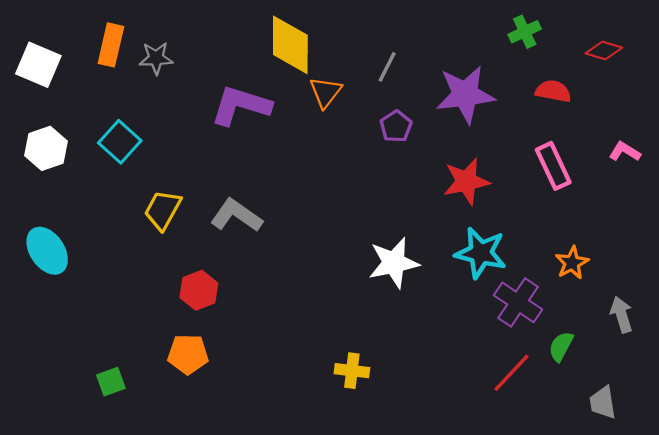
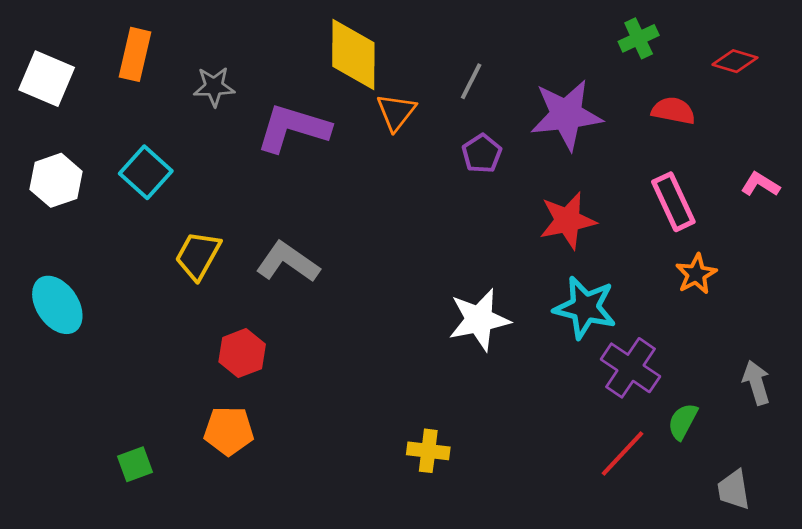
gray star: (156, 58) -> (214, 87), moved
orange star: (572, 263) -> (696, 274), moved

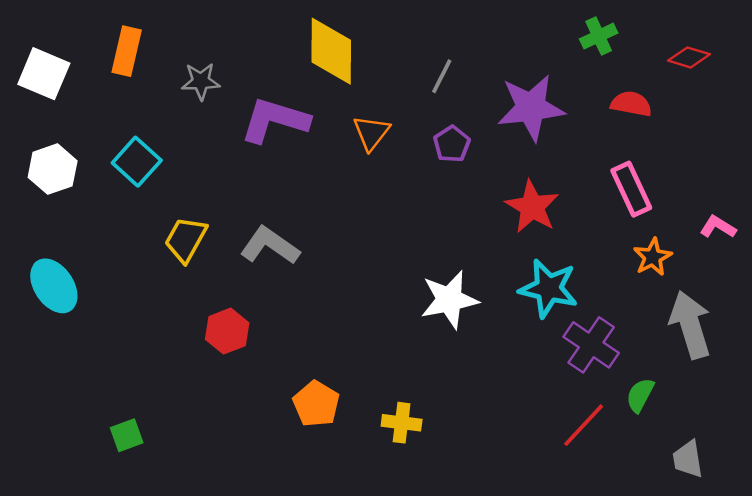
orange triangle: (396, 112) -> (371, 133), moved
pink L-shape: (760, 184) -> (718, 227), moved
red star: (568, 221) -> (532, 207), turned -30
gray arrow: (756, 383) -> (690, 325), moved, size x1.6
orange pentagon: (229, 431) -> (316, 404), moved, turned 30

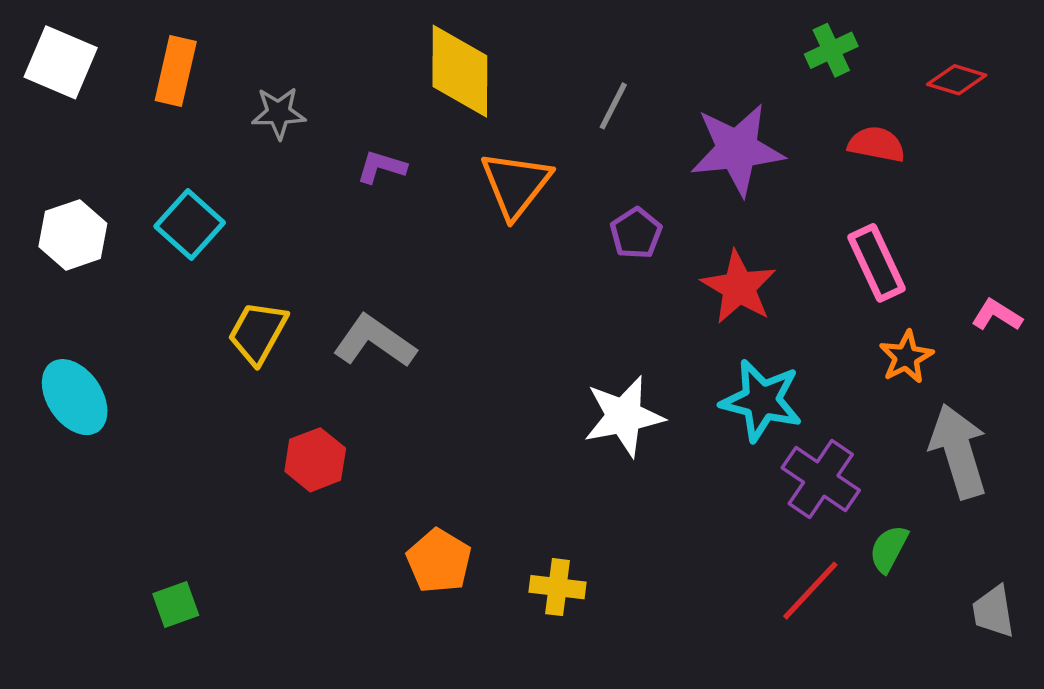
white square: (44, 74) -> (61, 62), moved
purple L-shape: (275, 120) -> (381, 167), size x0.5
orange triangle: (371, 133) -> (516, 184), size x1.4
purple pentagon: (452, 144) -> (636, 233), moved
gray trapezoid: (688, 459) -> (993, 612), moved

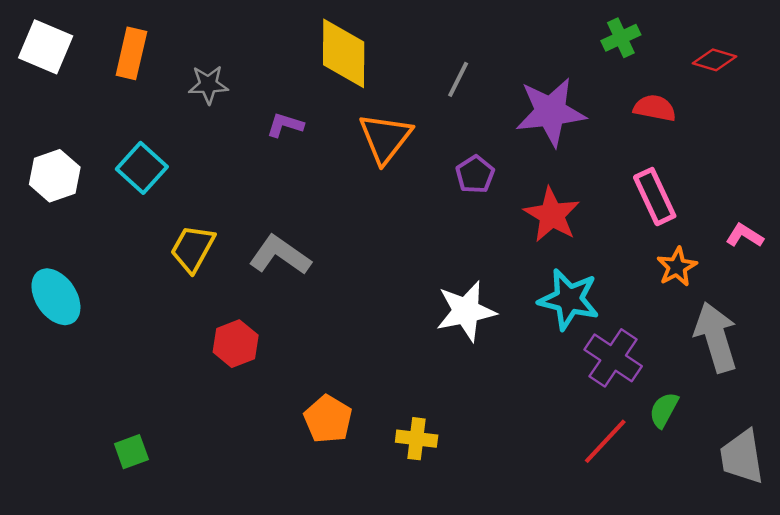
gray trapezoid: (993, 612) -> (742, 457), size x1.4

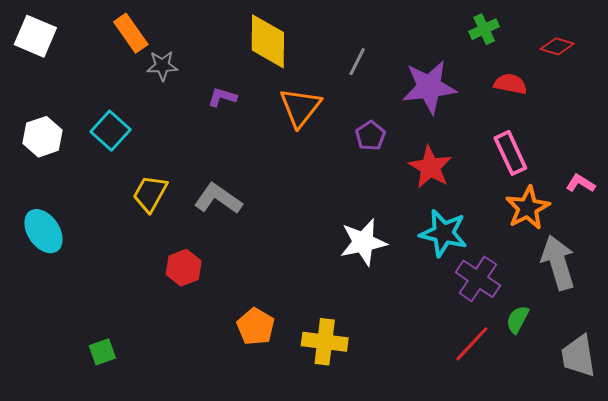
orange rectangle: (131, 53) -> (131, 33), moved, turned -48
orange star: (677, 267) -> (528, 208), size x1.4
yellow cross: (417, 439) -> (325, 342), size x1.4

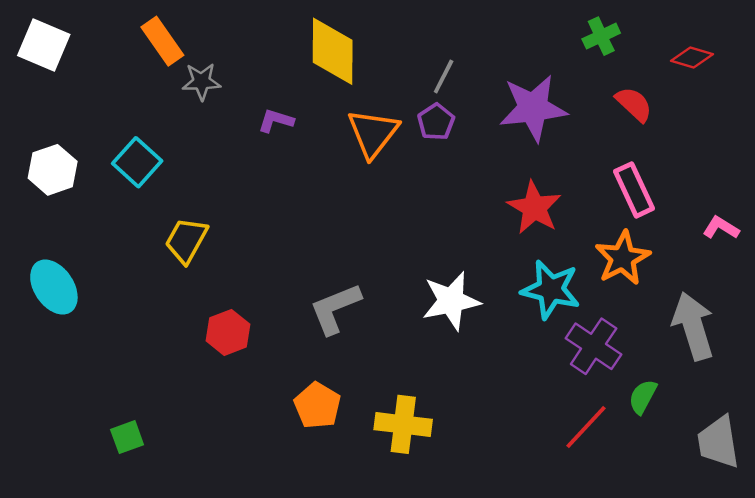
red semicircle: (510, 84) -> (634, 104), turned 32
purple pentagon: (370, 136) -> (436, 122), moved
gray L-shape: (218, 199) -> (335, 308), moved, turned -57
orange star: (528, 208) -> (623, 258), moved

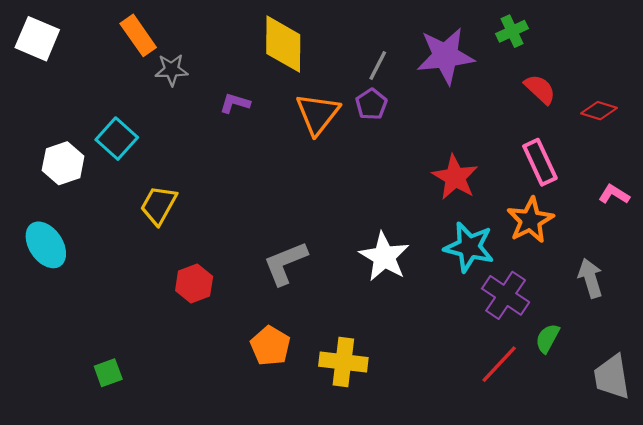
red diamond: (692, 58) -> (599, 111), moved
purple star: (533, 108) -> (445, 56), moved
white hexagon: (53, 170) -> (63, 163), moved
white star: (451, 301) -> (384, 257), turned -30
gray arrow: (693, 326) -> (590, 278), size x0.7

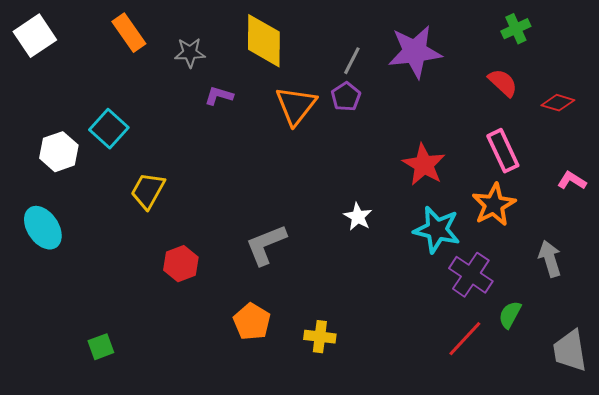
green cross: (512, 31) -> (516, 29), moved
white square: (37, 39) -> (35, 36), turned 33
gray star: (172, 70) -> (190, 53), moved
white star: (384, 257) -> (358, 217), moved, size x0.6
yellow cross: (343, 362) -> (320, 337), size x0.7

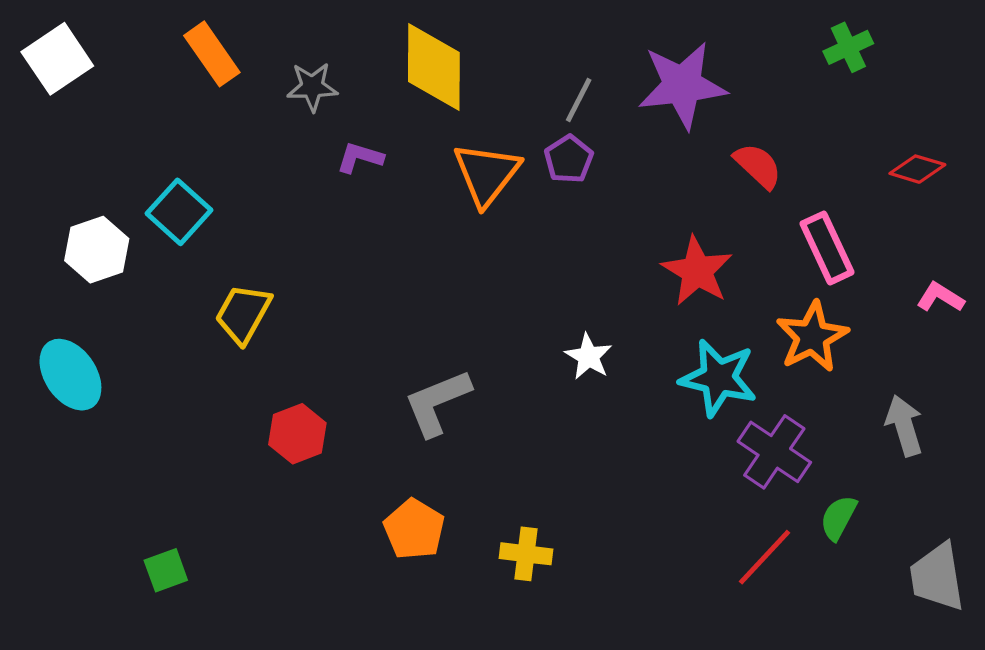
red semicircle: (503, 83) -> (758, 166), moved

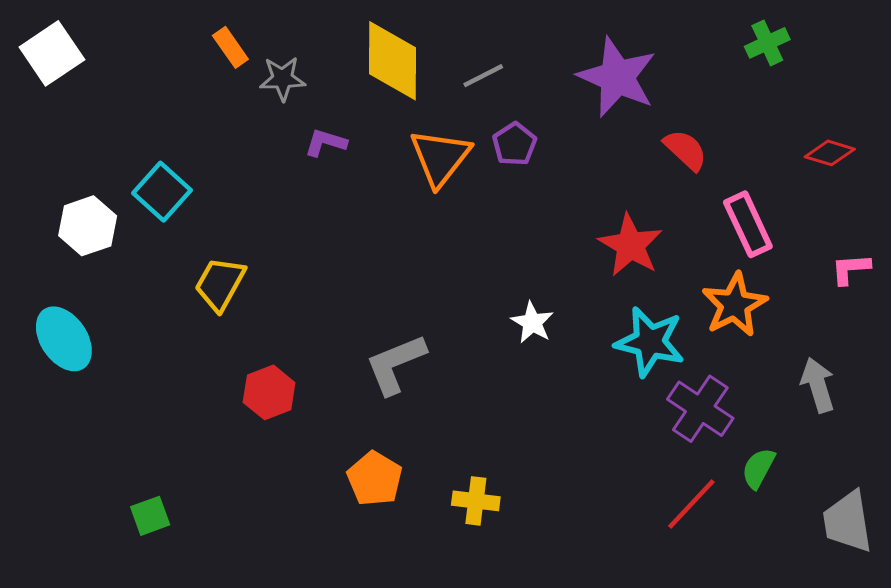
orange rectangle: (212, 54) -> (230, 47), moved, size x0.7
purple star: (682, 85) -> (617, 77), turned 30
gray line: (579, 100) -> (483, 76), moved, turned 36
pink L-shape: (940, 297) -> (851, 269), turned -36

